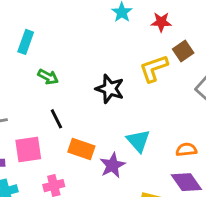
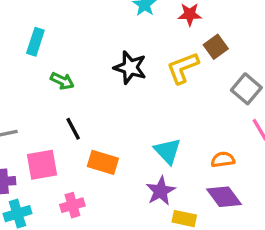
black star: (110, 89) -> (130, 67), moved
purple star: (112, 165) -> (161, 191), moved

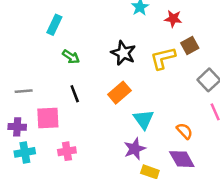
orange semicircle: (223, 160) -> (184, 131), turned 48
orange rectangle: (103, 162) -> (119, 93), moved, turned -65

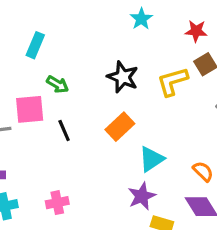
red star: (173, 19) -> (196, 31), moved
pink square: (48, 118) -> (30, 109), moved
cyan triangle: (144, 119) -> (151, 159), turned 35

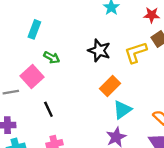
pink square: (30, 109) -> (32, 76), turned -35
orange rectangle: (120, 127) -> (110, 86), moved
black line: (64, 130) -> (48, 109), moved

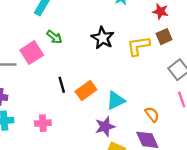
orange rectangle: (110, 86) -> (86, 91), moved
black line: (48, 109) -> (62, 85), moved

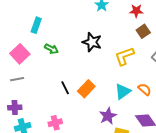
yellow L-shape: (138, 46) -> (124, 56), moved
pink square: (32, 53) -> (20, 54), moved
cyan triangle: (116, 100) -> (123, 91), moved
orange semicircle: (152, 114) -> (145, 89), moved

